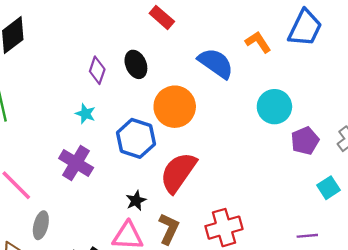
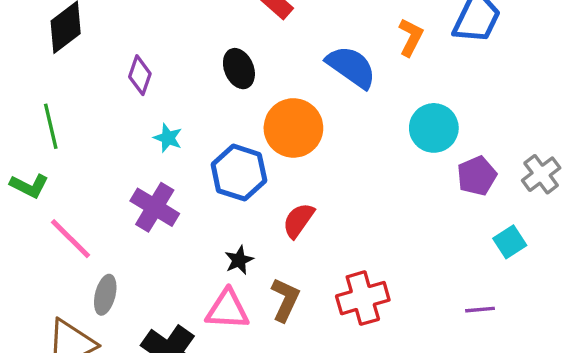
orange L-shape: (258, 42) -> (411, 37), turned 60
purple diamond: (97, 70) -> (140, 75), moved
red semicircle: (178, 172) -> (298, 220), size x0.6

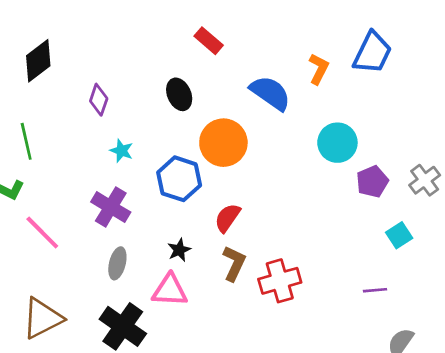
gray ellipse: (105, 295) -> (117, 263), moved
brown L-shape: (285, 300) -> (234, 263), moved

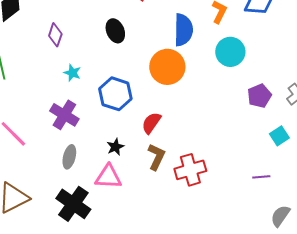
blue semicircle: (270, 93) -> (183, 30), turned 56
orange circle: (223, 143) -> (167, 67), moved
cyan circle: (337, 143) -> (230, 52), moved

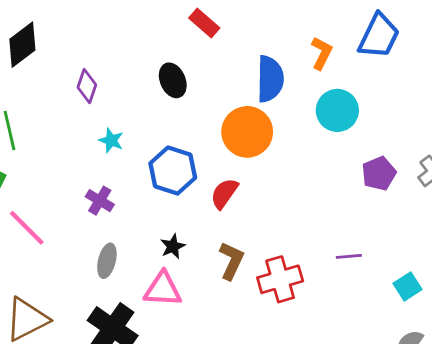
purple cross: (64, 115) -> (100, 201), size x0.7
red semicircle: (151, 123) -> (224, 193), moved
cyan square: (279, 136) -> (407, 286), moved
purple line: (261, 177) -> (349, 256), moved

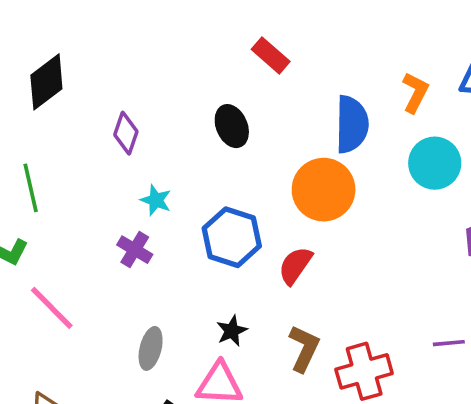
purple cross: (100, 201) -> (135, 250), moved

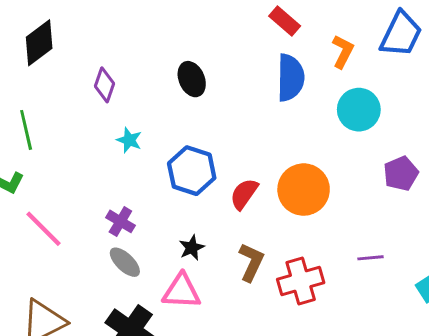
red rectangle: (271, 55) -> (285, 21), moved
orange circle: (324, 190) -> (304, 190), moved
purple cross: (135, 250) -> (120, 221), moved
gray ellipse: (151, 348) -> (125, 262), turned -60

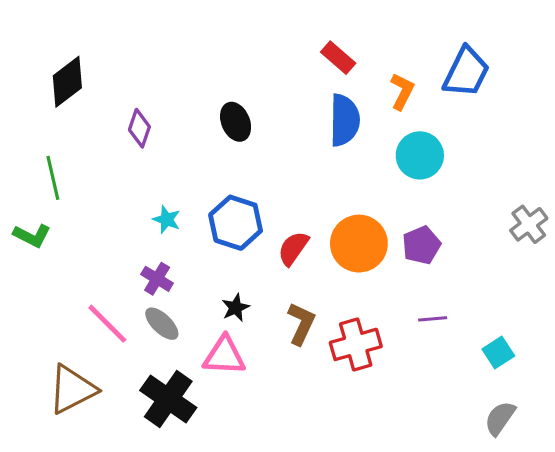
cyan star: (129, 140) -> (167, 220), moved
purple pentagon: (401, 174) -> (421, 245), moved
pink line: (43, 229) -> (107, 324), moved

